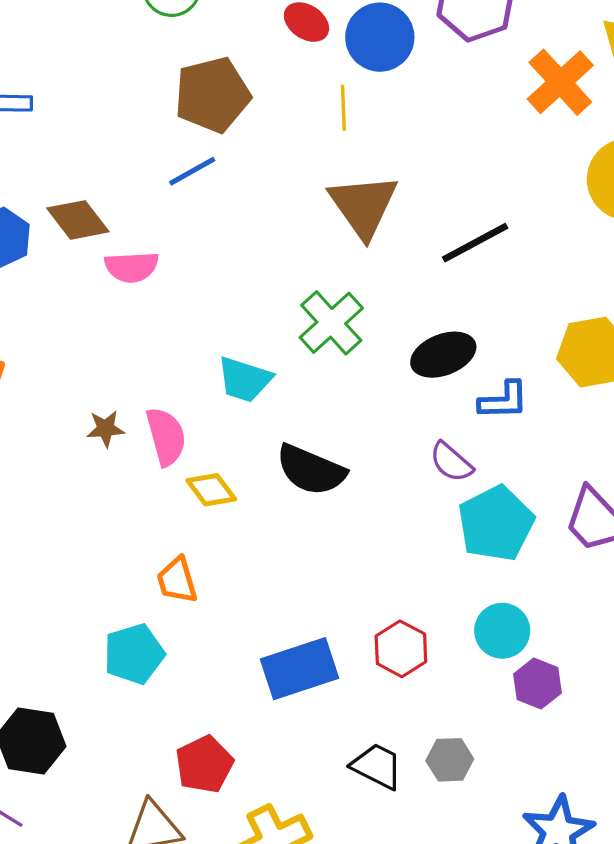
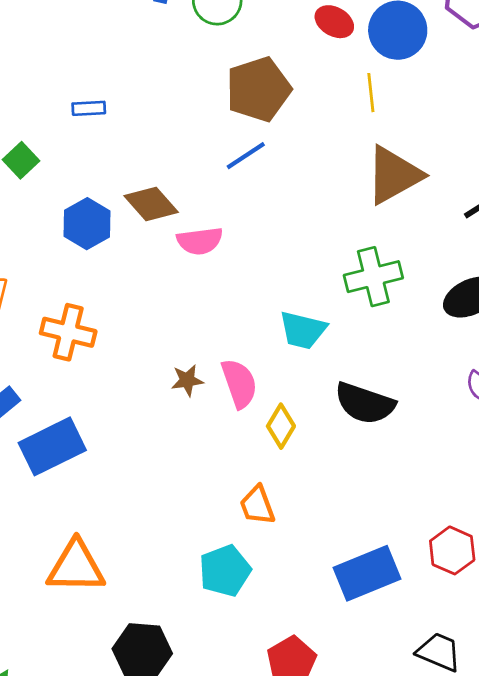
brown triangle: (363, 206) -> (394, 175), turned 40
green cross: (331, 323) -> (373, 277), turned 32
yellow diamond: (211, 490) -> (281, 426), turned 72

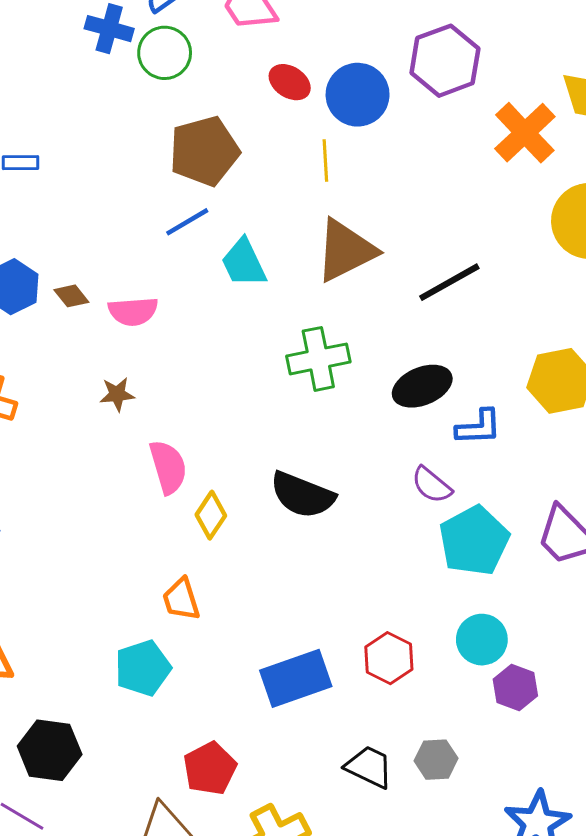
brown diamond: (151, 204) -> (71, 296), moved, size x0.6
cyan trapezoid: (303, 330) -> (244, 263), moved, turned 48
brown star: (187, 380) -> (117, 394), moved

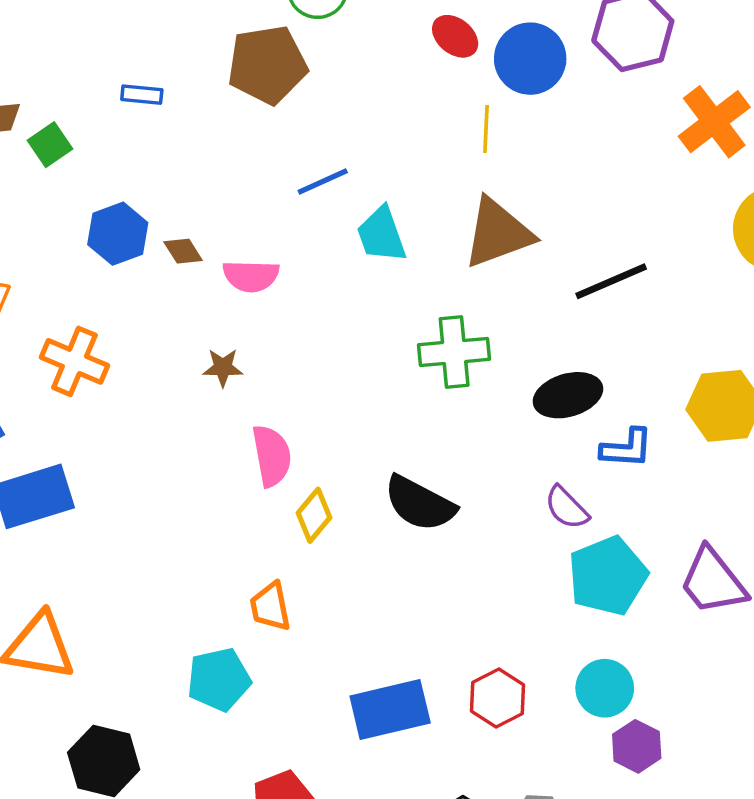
brown pentagon: (204, 151) -> (267, 65), moved

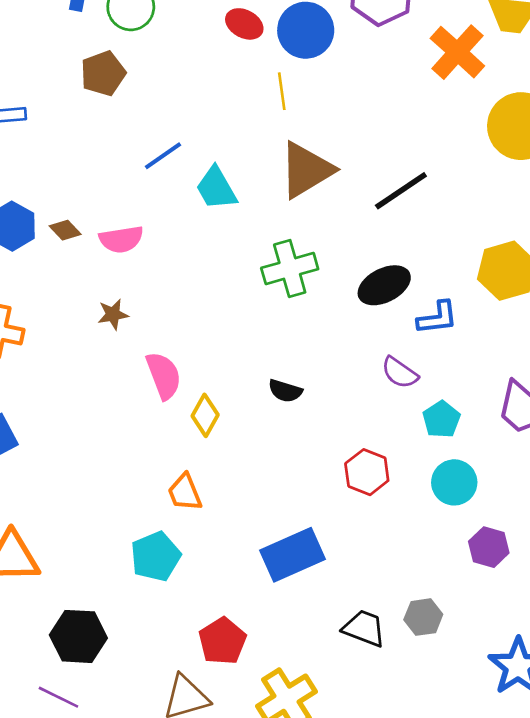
brown pentagon: (267, 65) -> (103, 73), size x0.7
black semicircle: (420, 504) -> (285, 391), size x0.6
cyan pentagon: (608, 576) -> (441, 419), size x0.6
cyan circle: (605, 688) -> (454, 482), moved
red hexagon: (498, 698) -> (367, 472), moved

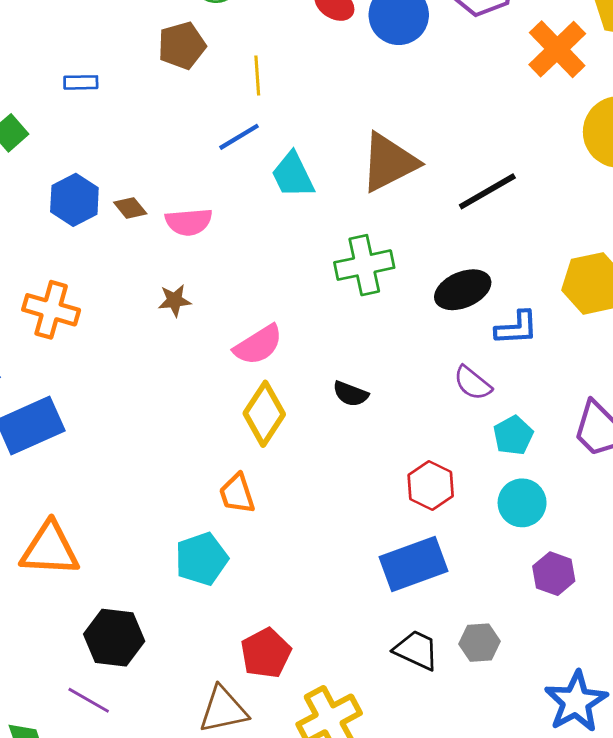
yellow line: (282, 91) -> (257, 75), moved
pink semicircle: (164, 376) -> (258, 345), moved, turned 75
yellow diamond: (205, 415) -> (264, 414), size x1.4
blue rectangle: (292, 555) -> (414, 564), moved

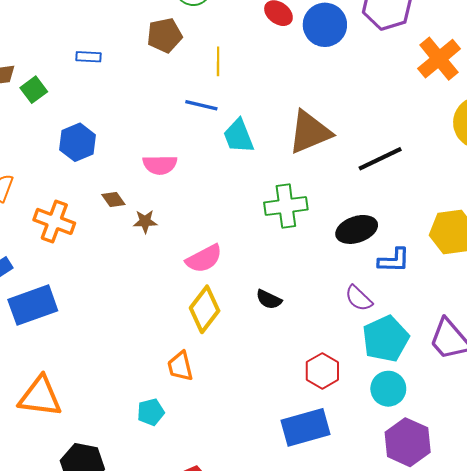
blue line: (239, 137) -> (201, 105), turned 40
brown diamond: (130, 208) -> (113, 199), moved
cyan pentagon: (513, 435) -> (386, 339), size x1.6
cyan pentagon: (201, 559) -> (151, 412), size x0.7
purple hexagon: (554, 574) -> (408, 442), size x1.5

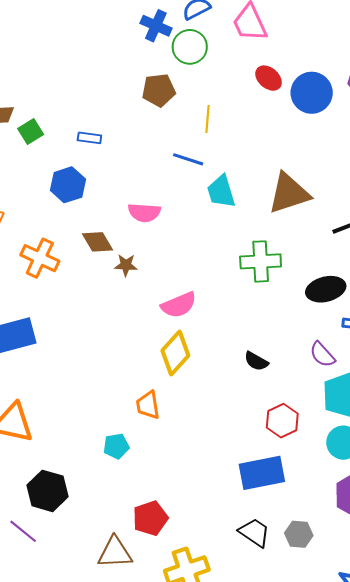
blue rectangle: (89, 57) -> (89, 138), moved
brown diamond: (113, 199) -> (97, 242), size x1.4
black semicircle: (269, 299) -> (256, 361), moved

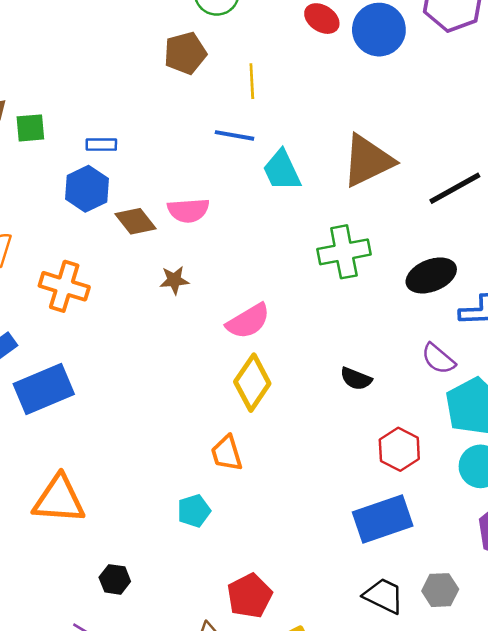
green square: (31, 132) -> (30, 128), turned 35
blue rectangle: (89, 138) -> (101, 145), moved
brown diamond: (97, 242) -> (136, 221), moved
black hexagon: (47, 491) -> (115, 579), size x0.6

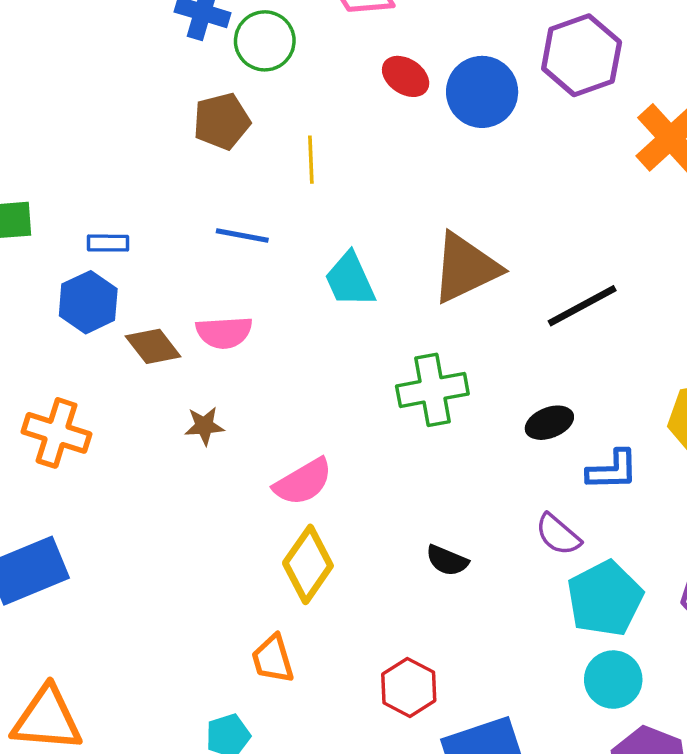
blue line: (235, 135) -> (242, 235), moved
black ellipse: (431, 275) -> (549, 423), size x0.7
red hexagon: (399, 449) -> (409, 687), moved

